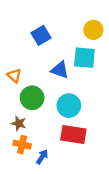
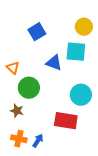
cyan circle: (69, 106) -> (81, 95), moved
orange cross: (22, 145) -> (19, 139), moved

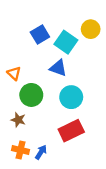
cyan square: (76, 52) -> (66, 42), moved, turned 30
cyan circle: (81, 95) -> (71, 97), moved
red rectangle: (66, 121) -> (71, 131), turned -35

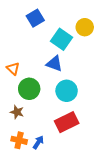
blue square: (40, 35) -> (35, 18), moved

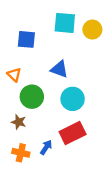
blue square: (35, 18) -> (26, 39), moved, turned 36
cyan square: (61, 39) -> (65, 23), moved, turned -30
blue arrow: (38, 142) -> (46, 147), moved

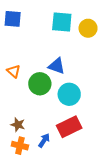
blue square: (26, 39) -> (13, 19), moved
green circle: (32, 97) -> (40, 84), moved
brown star: (19, 122) -> (18, 125), moved

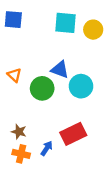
cyan circle: (69, 94) -> (81, 86), moved

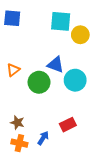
yellow circle: (93, 30) -> (80, 35), moved
orange triangle: (14, 75) -> (13, 70), turned 40
red rectangle: (73, 134) -> (68, 125), size x0.7

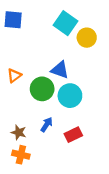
cyan square: (61, 21) -> (66, 23), turned 30
cyan circle: (75, 80) -> (70, 96), moved
blue arrow: (43, 138) -> (47, 125), moved

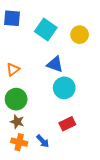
cyan square: (66, 23) -> (46, 30), moved
green circle: (42, 89) -> (16, 99), moved
blue arrow: (47, 125) -> (43, 141), moved, turned 104

